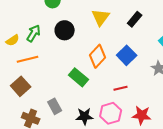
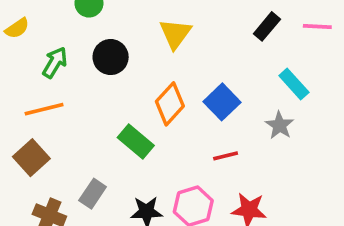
black rectangle: (135, 19) -> (267, 26), moved
yellow semicircle: (13, 40) -> (17, 28), moved
red line: (121, 88) -> (226, 156), moved
gray rectangle: (55, 106) -> (93, 194), turned 63

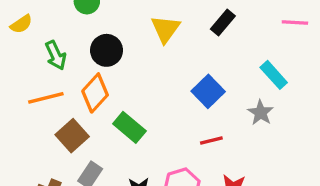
black rectangle: (267, 26) -> (223, 23), moved
green arrow: (55, 62) -> (56, 55), turned 124
orange diamond: (170, 104) -> (95, 93), moved
brown square: (31, 158) -> (72, 136), moved

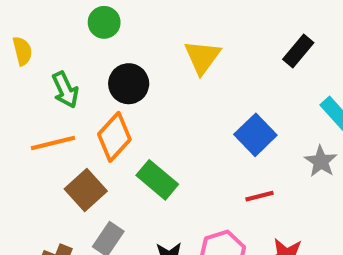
black rectangle: (223, 23) -> (298, 51), moved
yellow semicircle: (21, 24) -> (22, 51), turned -70

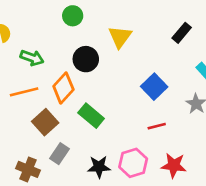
green circle: (104, 22) -> (73, 16), moved
black circle: (129, 84) -> (86, 59), moved
green arrow: (65, 90) -> (32, 58), turned -45

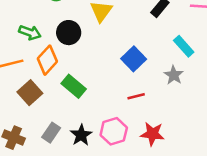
green arrow: (32, 58) -> (30, 33), moved
gray rectangle: (60, 154) -> (51, 133), moved
black star: (99, 167) -> (81, 135), turned -30

